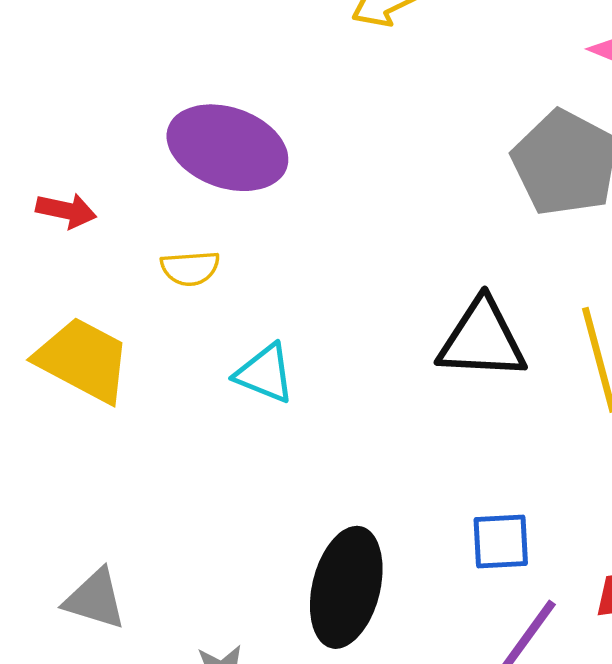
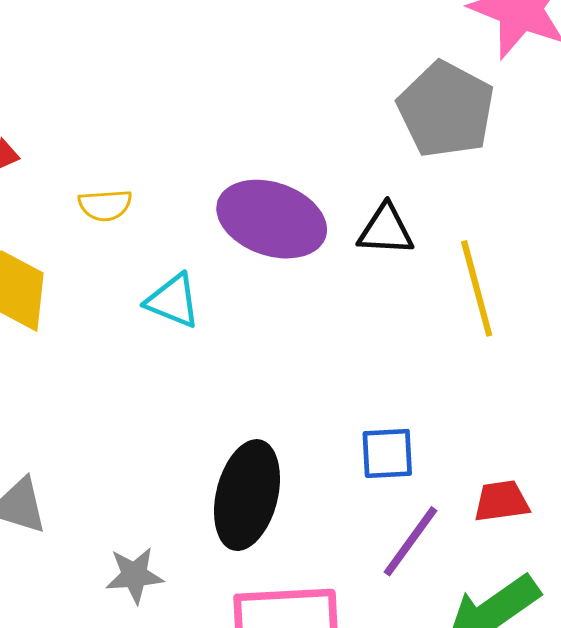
purple ellipse: (227, 148) -> (272, 219), moved
black triangle: (482, 340) -> (386, 230), moved, size x0.7

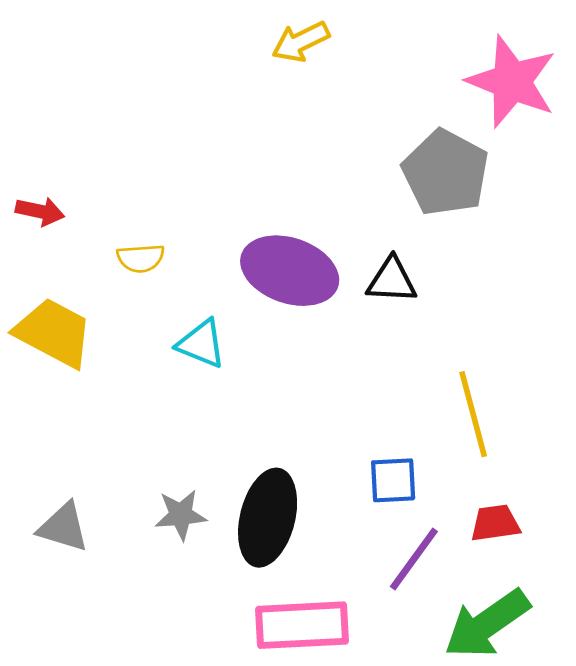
yellow line: (477, 288) -> (473, 414), moved
gray star: (134, 575) -> (181, 515), moved

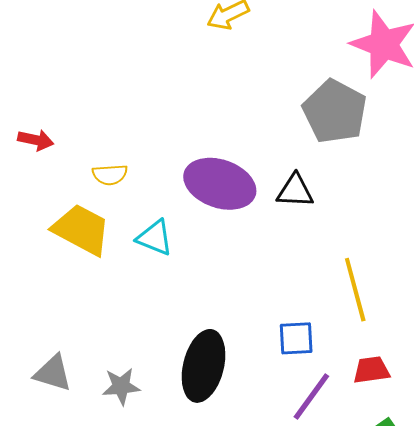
yellow trapezoid: (54, 333) -> (81, 230), moved
gray star: (181, 515) -> (121, 386), moved

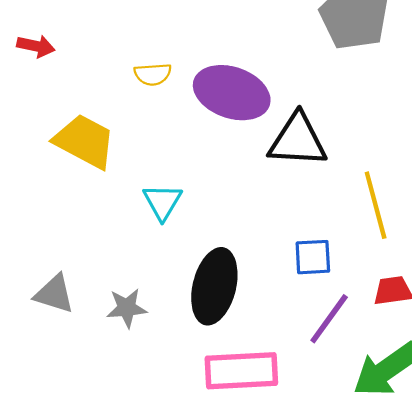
yellow semicircle: (110, 175) -> (153, 74), moved
black triangle: (295, 191) -> (298, 140), moved, size x1.5
cyan triangle: (155, 238) -> (162, 202), moved, turned 39

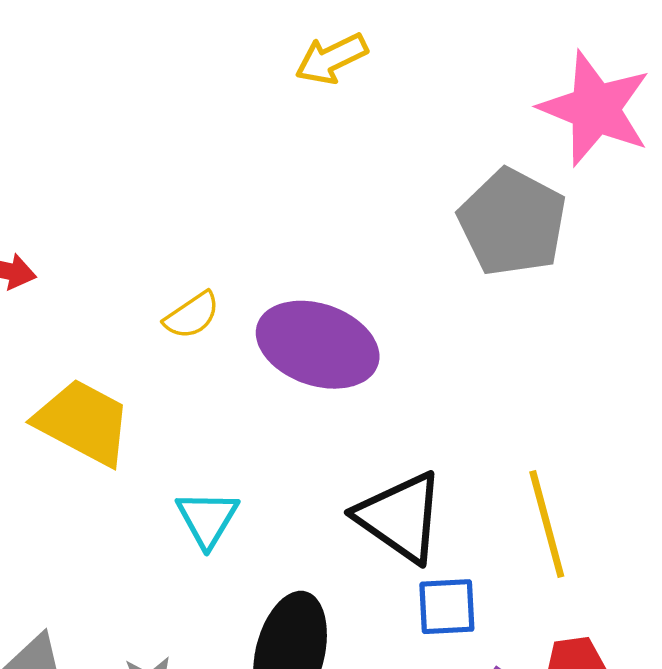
yellow semicircle: (153, 74) -> (192, 315), turned -30
black triangle: (298, 140) -> (400, 517), moved, turned 32

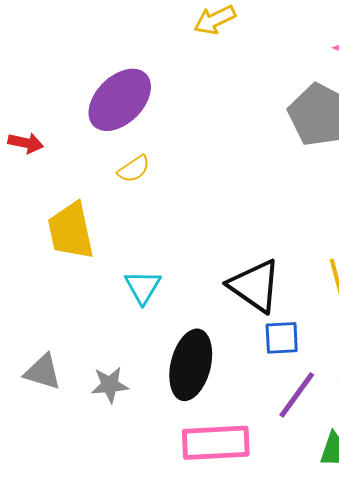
purple ellipse: (318, 345) -> (120, 100), moved, turned -64
yellow trapezoid: (83, 422) -> (71, 231), turned -130

